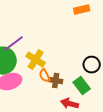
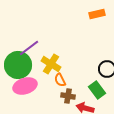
brown cross: (56, 81) -> (68, 96), moved

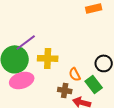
yellow cross: (51, 64) -> (48, 58), turned -30
orange semicircle: (60, 80) -> (75, 74), moved

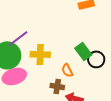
green rectangle: (94, 84) -> (83, 51), moved

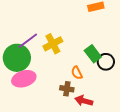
yellow cross: (40, 54) -> (53, 44), moved, turned -30

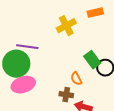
purple line: (28, 41) -> (27, 47), turned 45
yellow cross: (53, 44) -> (66, 26), moved

